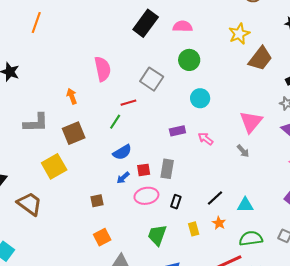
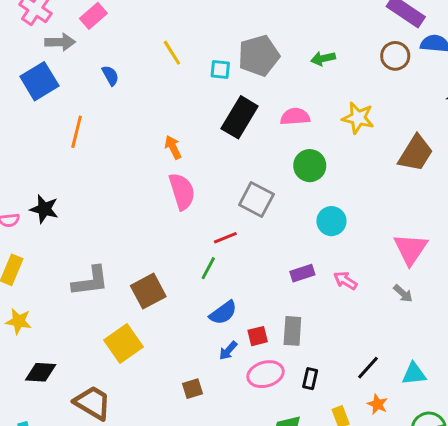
yellow star: (239, 34) -> (358, 118), moved, turned -30
orange arrow: (72, 96) -> (173, 147), moved

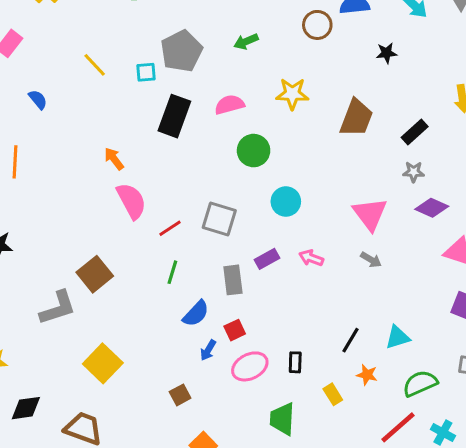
gray square: (256, 199) -> (219, 219), moved
red line: (225, 238) -> (170, 228), moved
brown square: (148, 291) -> (95, 274), moved
gray rectangle: (292, 331) -> (233, 280), moved

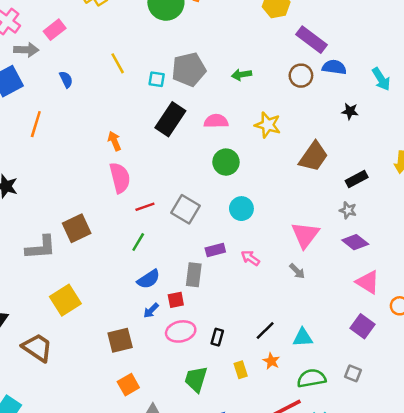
gray rectangle: (233, 280) -> (194, 275), moved
brown square: (180, 395) -> (120, 340), size x1.5

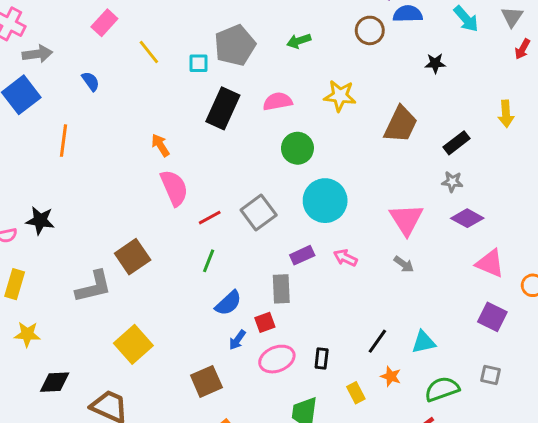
pink rectangle: (55, 30) -> (104, 23), moved
gray square: (186, 209) -> (259, 212), turned 32
cyan circle: (241, 209) -> (325, 201), size x1.5

